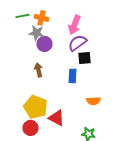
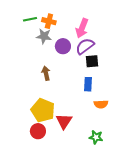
purple circle: (44, 44) -> (63, 46), moved
blue rectangle: (72, 76) -> (88, 84), moved
red triangle: (56, 118) -> (64, 121), turned 36

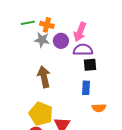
purple circle: (63, 46) -> (61, 41), moved
purple semicircle: (85, 46) -> (83, 50), turned 36
brown arrow: (46, 73) -> (44, 77), size x1.5

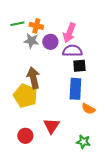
blue rectangle: (86, 88) -> (75, 89), size x1.5
orange semicircle: (99, 108) -> (88, 109), turned 32
yellow pentagon: (41, 114) -> (25, 96), moved

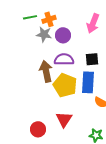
orange cross: (36, 26) -> (49, 19), turned -32
pink arrow: (69, 33) -> (93, 23), moved
purple semicircle: (72, 51) -> (64, 59), moved
yellow pentagon: (25, 96) -> (65, 85), moved

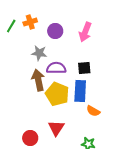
green line: (30, 17) -> (11, 26), moved, turned -48
orange cross: (49, 19) -> (30, 22), moved
gray star: (44, 34) -> (39, 53), moved
purple circle: (63, 35) -> (55, 31), moved

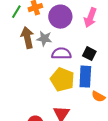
purple circle: (55, 31) -> (60, 17), size x1.5
black square: (84, 68) -> (89, 54), turned 32
brown arrow: (38, 80) -> (27, 38), moved

